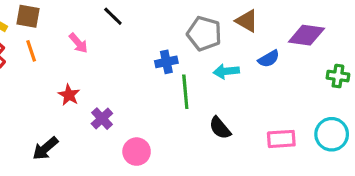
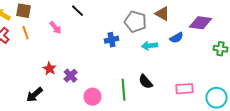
green line: (185, 92) -> (123, 90), moved
red star: (69, 95) -> (49, 69), moved
cyan circle: (332, 134) -> (216, 98), moved

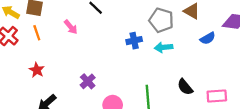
cyan arrow: (149, 46) -> (164, 47), moved
red star: (49, 69) -> (37, 70), moved
black semicircle: (145, 82) -> (185, 87), moved

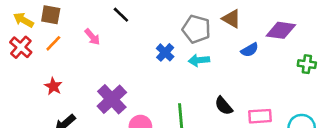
orange line: (37, 33) -> (53, 43), turned 63
blue cross: (134, 41) -> (165, 52), turned -35
purple cross: (88, 81) -> (112, 99), size x1.6

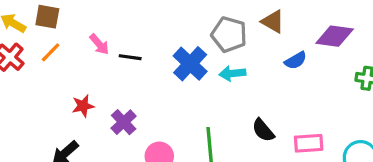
black line: (121, 15) -> (130, 57), moved, turned -36
blue cross: (165, 52) -> (190, 64), size x1.5
red star: (53, 86) -> (83, 106), moved, turned 30
purple cross: (112, 99) -> (124, 122), size x0.7

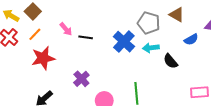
brown square: (47, 17) -> (33, 11), turned 35
red star: (83, 106) -> (43, 58), moved, size x1.6
black semicircle: (263, 130) -> (170, 61), moved

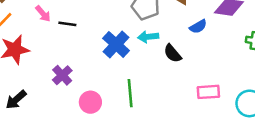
blue cross: (124, 42) -> (116, 44), moved

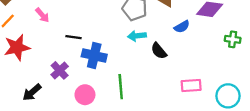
black line: (67, 24) -> (73, 37), moved
blue cross: (116, 44) -> (94, 56), moved, turned -30
black arrow: (16, 100) -> (32, 92), moved

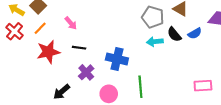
black line: (73, 37) -> (79, 48), moved
black semicircle: (159, 51) -> (174, 34), moved

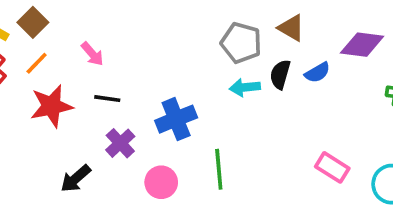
black semicircle: (174, 34) -> (280, 74), turned 56
blue cross: (117, 59) -> (176, 119), turned -35
pink rectangle: (203, 86) -> (332, 167), turned 36

